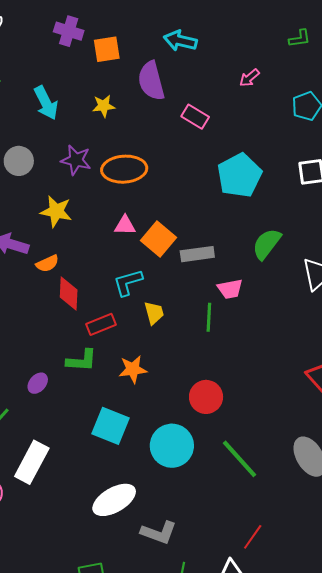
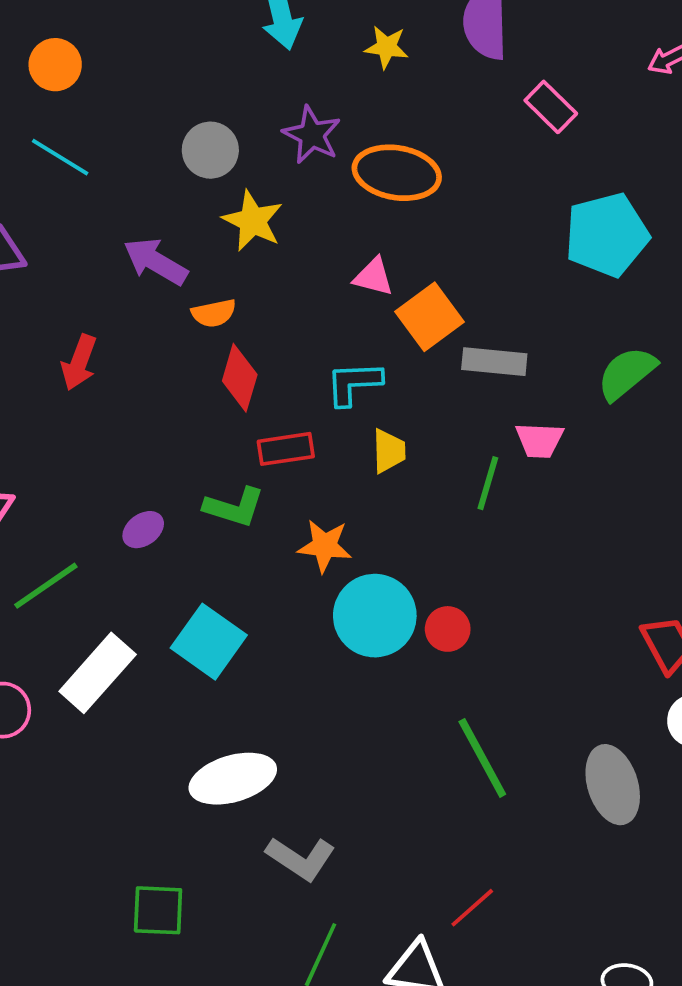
gray circle: (19, 161) -> (210, 150), moved
red circle: (206, 397) -> (448, 629), size x0.7
cyan square: (110, 426) -> (209, 642), moved
cyan circle: (172, 446) -> (375, 616), moved

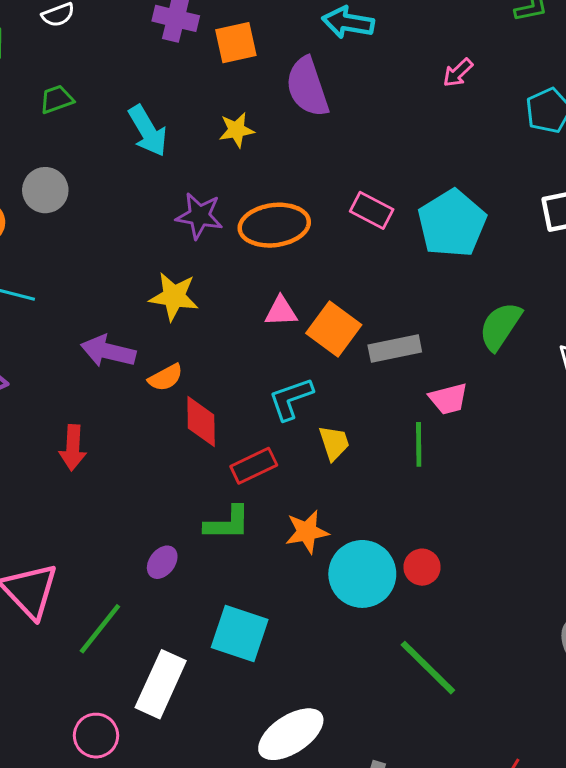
pink rectangle: (551, 107) -> (372, 210), moved
gray circle: (210, 150) -> (45, 190), moved
green line: (482, 758) -> (428, 668), moved

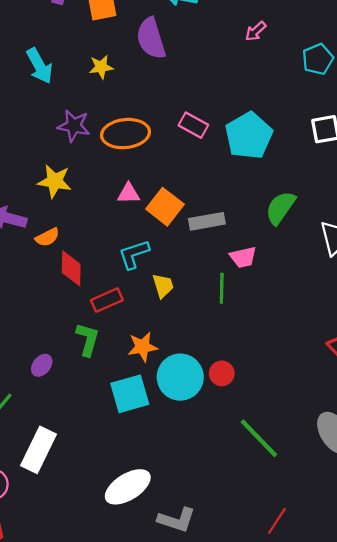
green L-shape: (227, 523) -> (88, 339), turned -76
cyan square: (240, 633) -> (130, 394), moved, turned -36
green line: (428, 668) -> (259, 438), moved

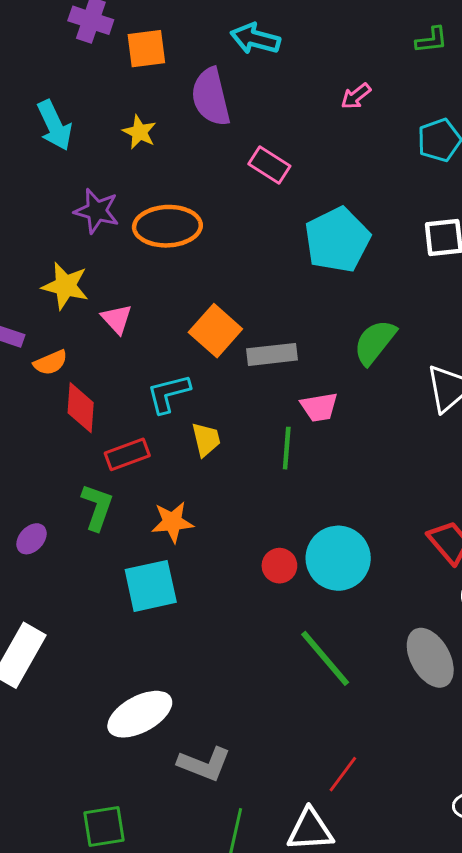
yellow star: (101, 67) -> (139, 132), turned 30
pink rectangle: (193, 125) -> (269, 165), moved
pink triangle: (129, 194) -> (117, 319), moved, turned 45
cyan circle: (180, 377) -> (338, 558), moved

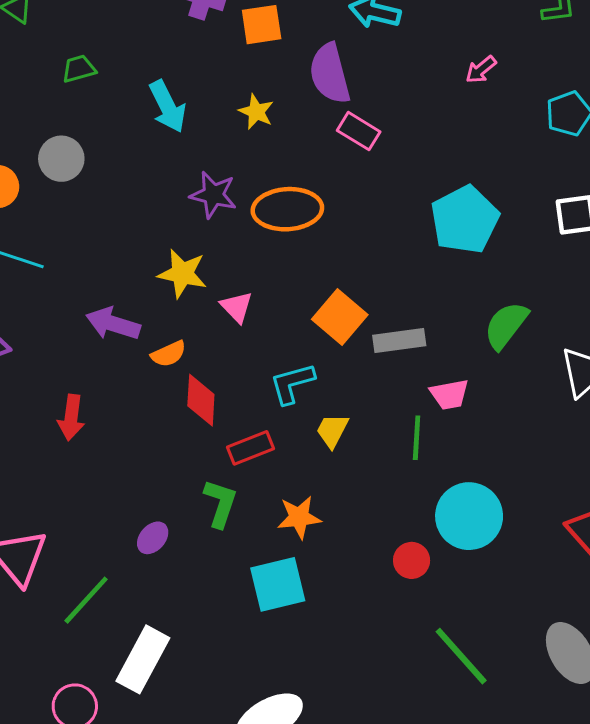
pink rectangle: (269, 165) -> (359, 131), moved
yellow trapezoid: (206, 439) -> (332, 431), turned -138
cyan circle: (338, 558) -> (469, 516), moved

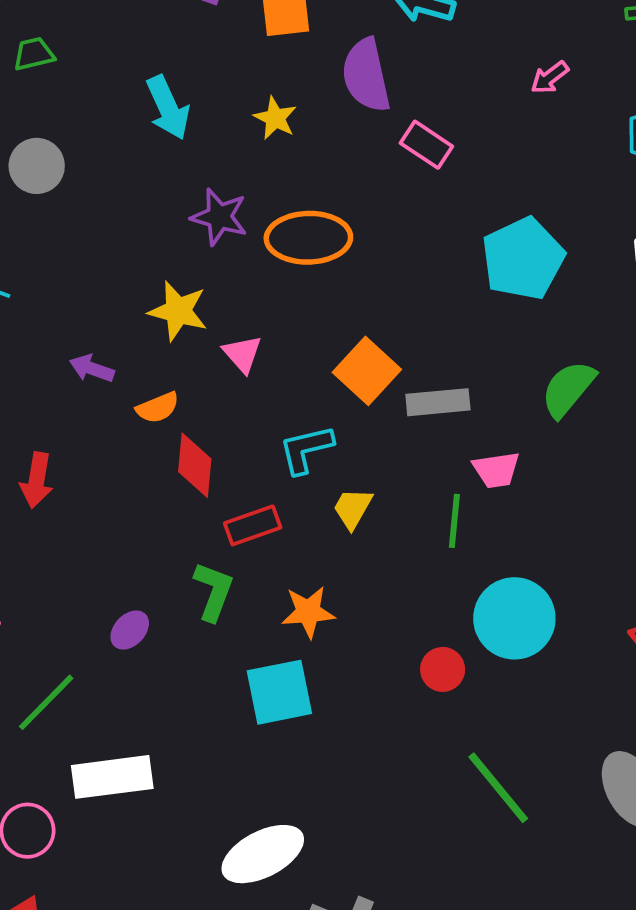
green trapezoid: (79, 69) -> (34, 54), moved
pink rectangle: (359, 131) -> (426, 145), moved
purple arrow: (113, 324) -> (92, 368), size x0.7
white rectangle: (143, 659) -> (112, 777), turned 52

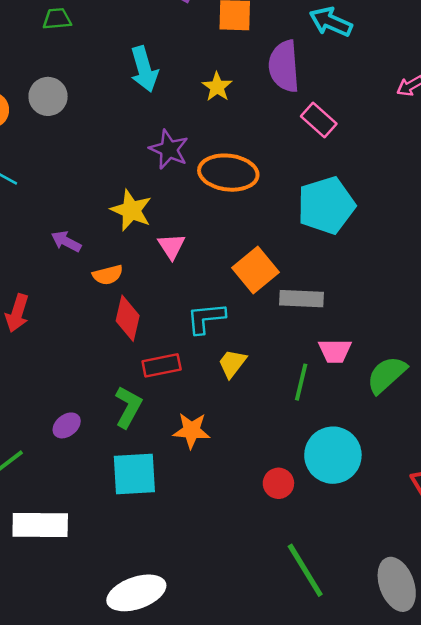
cyan pentagon: (523, 259) -> (326, 205), moved
green semicircle: (568, 389) -> (387, 375), moved
cyan square: (279, 692) -> (134, 474), moved

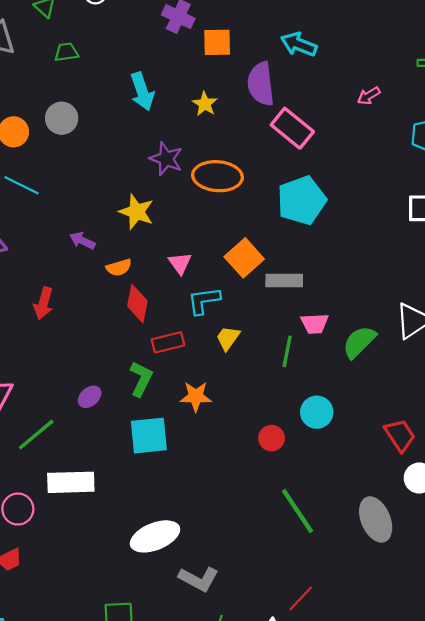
pink rectangle: (319, 120) -> (292, 128), size x1.4
pink triangle: (171, 246) -> (180, 263), moved
cyan circle: (333, 455) -> (317, 412), size x0.7

